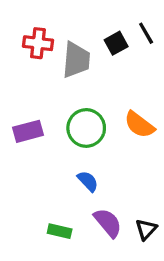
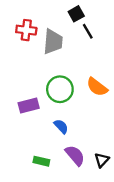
black line: (146, 33) -> (88, 31), moved
black square: (116, 43) -> (76, 14), moved
purple rectangle: (28, 131) -> (29, 105), moved

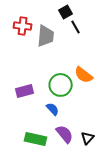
green circle: (60, 89) -> (61, 85), moved
green rectangle: (41, 161) -> (36, 139), size x1.5

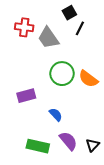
black line: (76, 27) -> (80, 28), turned 56
gray trapezoid: (46, 36) -> (48, 38), turned 140
green circle: (61, 85) -> (62, 74), moved

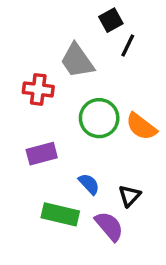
red cross: (24, 27) -> (38, 89), moved
black triangle: (93, 145) -> (129, 196), moved
green rectangle: (38, 146) -> (60, 214), moved

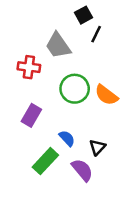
purple rectangle: (42, 154) -> (31, 115), turned -45
green rectangle: (60, 214) -> (45, 161), turned -60

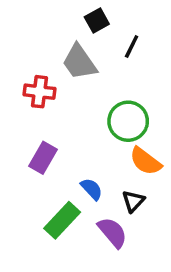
black square: (83, 15) -> (97, 20), moved
green circle: (75, 89) -> (128, 121), moved
orange semicircle: (106, 95) -> (146, 161), moved

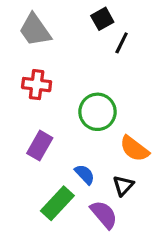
black square: (97, 20) -> (102, 19), moved
gray trapezoid: (79, 62) -> (35, 30), moved
green circle: (128, 121) -> (97, 112), moved

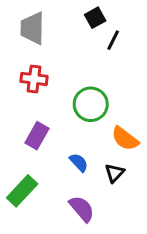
gray trapezoid: (35, 30) -> (32, 28), turned 36
green rectangle: (57, 203) -> (22, 191), moved
purple semicircle: (104, 215) -> (82, 209), moved

